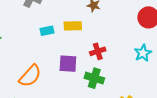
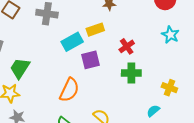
cyan rectangle: (47, 31) -> (72, 42), size x1.5
purple square: (68, 64) -> (90, 60), moved

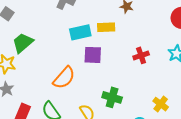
red cross: (127, 46) -> (141, 55), moved
green cross: (131, 73) -> (112, 97), moved

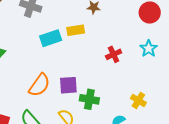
purple square: (93, 55) -> (68, 85), moved

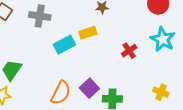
cyan star: (149, 49) -> (163, 39), size x1.4
purple square: (68, 85) -> (89, 88), turned -30

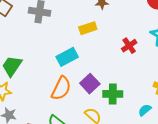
cyan rectangle: (64, 45) -> (67, 57), moved

